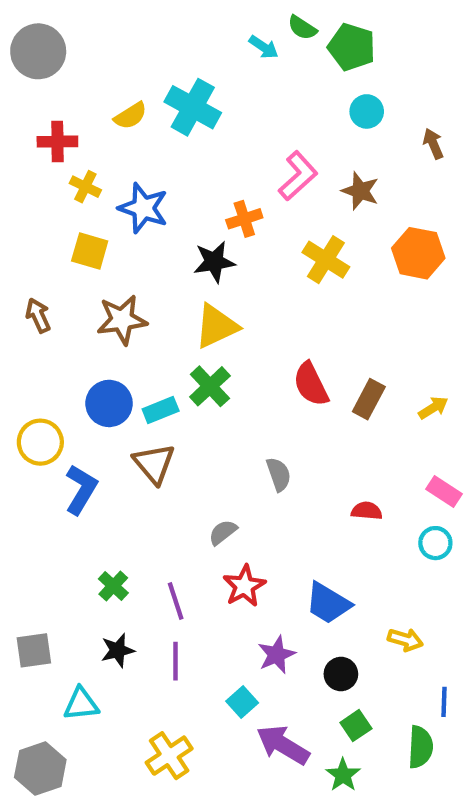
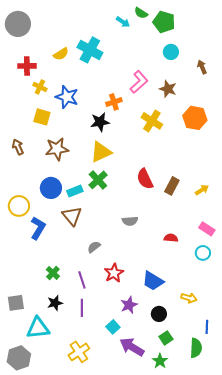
gray semicircle: (279, 474) -> (130, 221), turned 105
gray semicircle: (223, 532) -> (94, 247), moved
cyan triangle: (81, 704) -> (38, 328), size x1.4

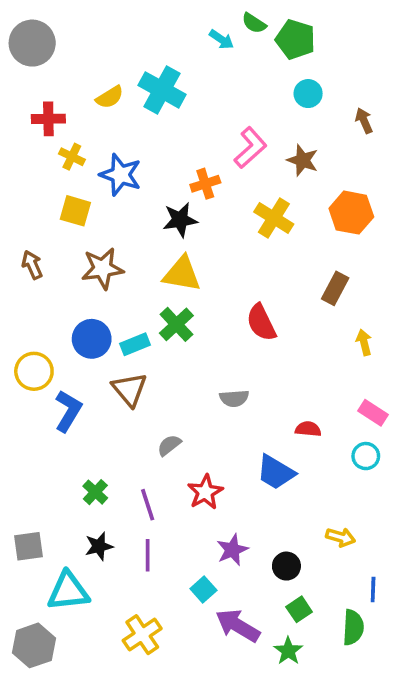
yellow triangle: (101, 152) -> (182, 274), turned 35
brown rectangle: (172, 186) -> (335, 288), moved
yellow arrow: (202, 190) -> (364, 342), turned -72
blue trapezoid: (153, 281) -> (276, 472), moved

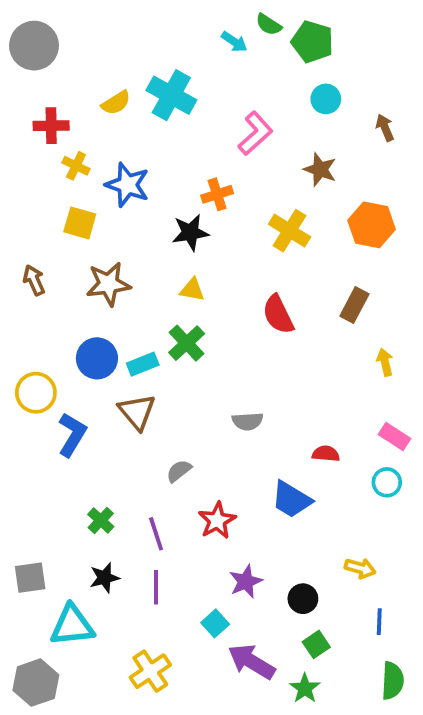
pink L-shape: (250, 148) -> (255, 133), moved
yellow triangle: (182, 274) -> (192, 290), size x0.6
red semicircle: (261, 323) -> (278, 314), moved
blue line: (373, 589) -> (379, 622), moved
green semicircle: (353, 627) -> (393, 681), moved

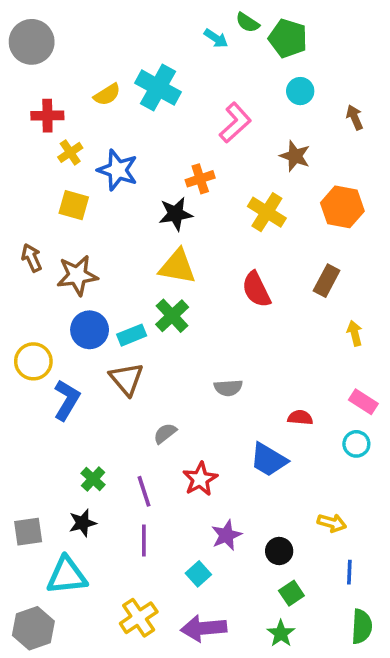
yellow cross: (76, 166) -> (70, 152), turned 30
brown star: (108, 284) -> (77, 275), moved
yellow triangle: (192, 290) -> (177, 267), size x1.6
black star: (105, 578) -> (83, 523), moved
purple arrow: (251, 662) -> (204, 628), moved, turned -36

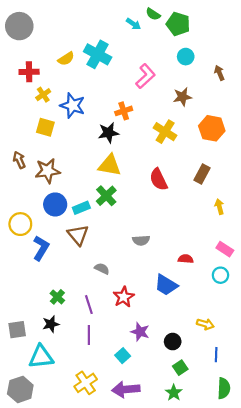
brown star: (295, 156) -> (182, 97), turned -30
gray semicircle: (165, 433) -> (102, 269), turned 64
purple star: (226, 535) -> (140, 332), turned -30

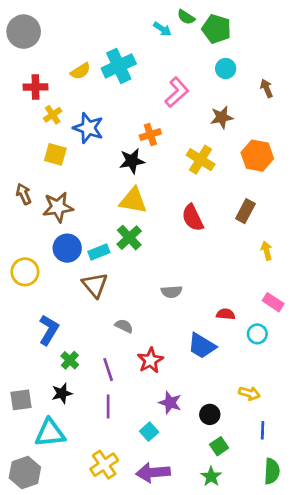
cyan cross: (98, 54) -> (119, 66), turned 36
blue L-shape: (41, 248) -> (49, 330), moved
cyan circle: (220, 275) -> (257, 334), moved

